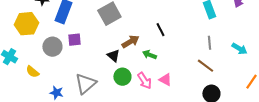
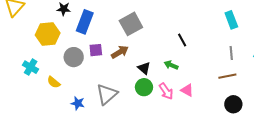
brown arrow: (130, 42) -> (120, 52), moved
black triangle: (113, 56) -> (144, 68), moved
brown line: (205, 66) -> (227, 76), turned -48

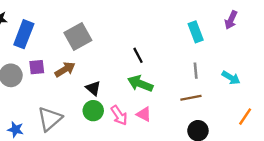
green arrow: (171, 65) -> (140, 84), moved, size x1.5

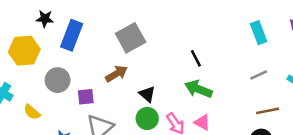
purple square: (37, 67) -> (86, 97), moved
gray line: (196, 71) -> (259, 75), turned 70
brown line: (191, 98) -> (268, 111), moved

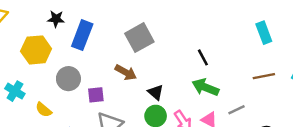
brown arrow: (116, 74) -> (126, 72), turned 60
gray line: (259, 75) -> (236, 110), moved
brown line: (268, 111) -> (264, 76), moved

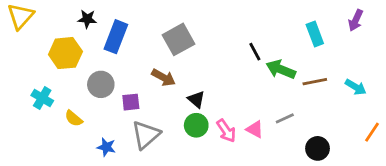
black line: (203, 57) -> (255, 52), moved
green arrow: (205, 87) -> (281, 69), moved

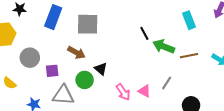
blue rectangle: (116, 37) -> (53, 17), moved
gray square: (179, 39) -> (88, 24), turned 30
gray line: (285, 118) -> (167, 83), turned -32
green circle: (196, 125) -> (85, 80), moved
gray triangle: (146, 135) -> (63, 95), turned 45

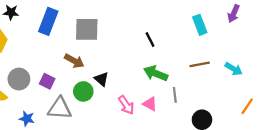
green arrow: (164, 46) -> (156, 73), moved
gray circle: (30, 58) -> (19, 79), moved
purple square: (52, 71) -> (47, 81), turned 32
gray line: (167, 83) -> (175, 95), turned -40

